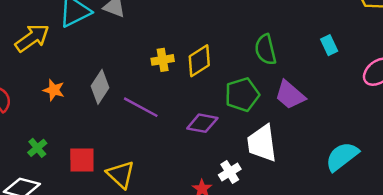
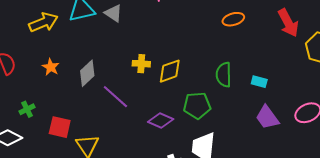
cyan rectangle: (329, 45) -> (259, 82), moved, turned -63
purple trapezoid: (290, 95) -> (267, 117), moved

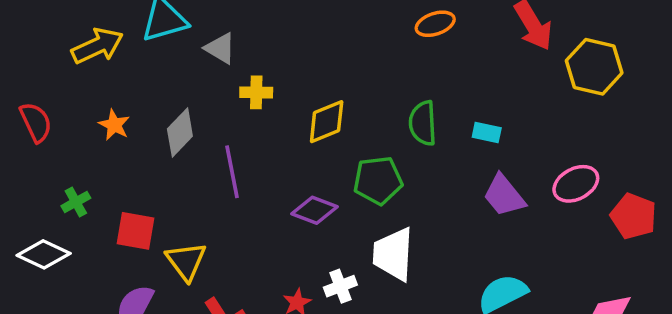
gray triangle: (113, 13) -> (220, 48), moved
yellow cross: (141, 64) -> (256, 92), moved
purple line: (115, 97) -> (232, 172), turned 40

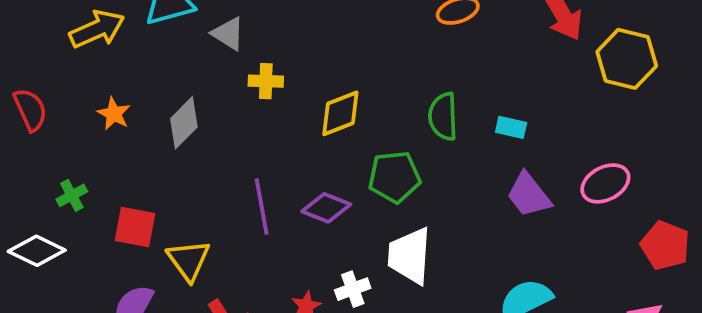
purple line: (232, 172) -> (262, 207), moved
red pentagon: (634, 216) -> (665, 245), moved

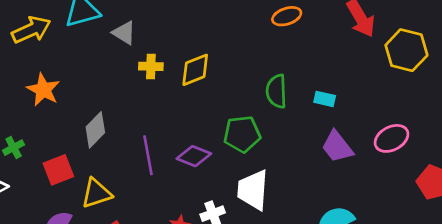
yellow diamond: (340, 113) -> (195, 70), moved
orange star: (114, 114) -> (43, 90), size x1.4
gray diamond: (184, 123) -> (95, 130), moved
red square: (135, 227) -> (58, 170), turned -32
yellow triangle: (189, 260) -> (96, 193), turned 48

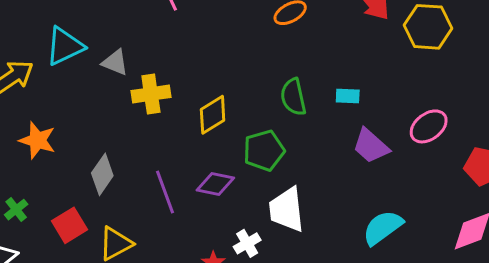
yellow cross: (151, 66) -> (151, 94), size x1.4
yellow diamond: (195, 70) -> (213, 115), moved

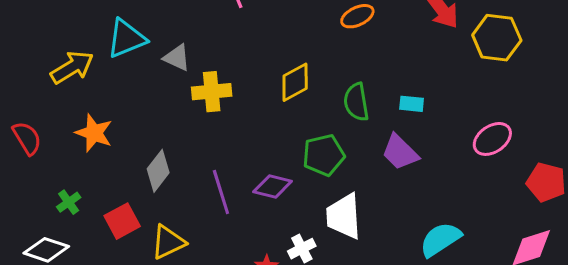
yellow diamond: (213, 115) -> (295, 82), moved
purple trapezoid: (371, 146) -> (400, 152), moved

